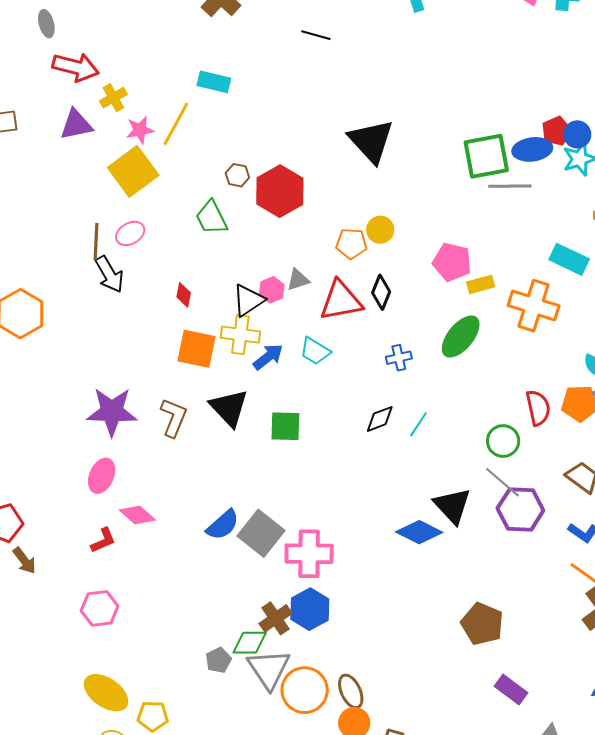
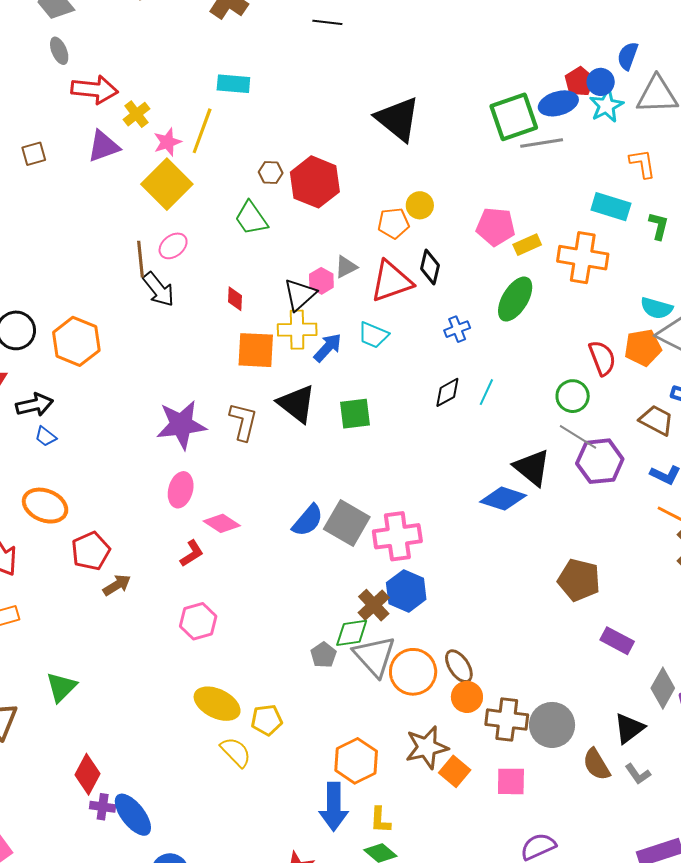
brown arrow: (24, 561) -> (117, 585), turned -76

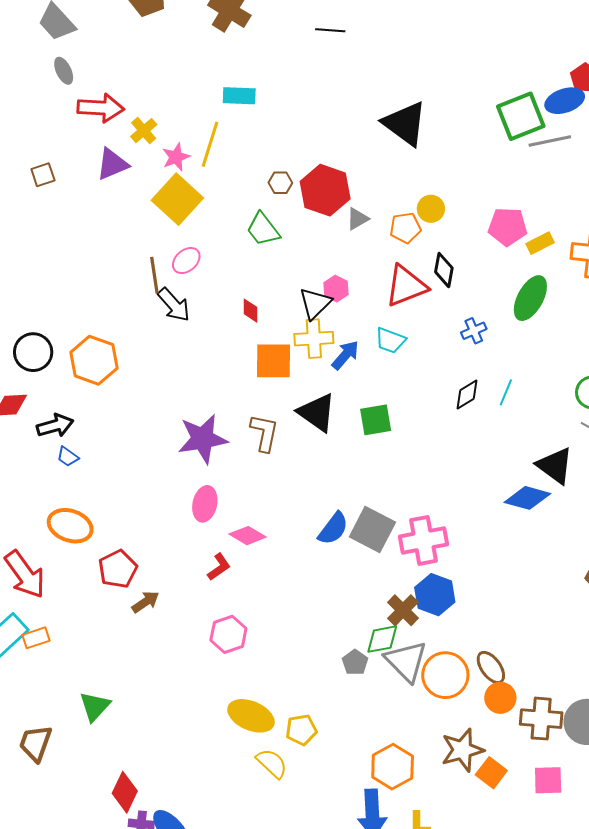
gray triangle: (346, 267) -> (357, 219), moved

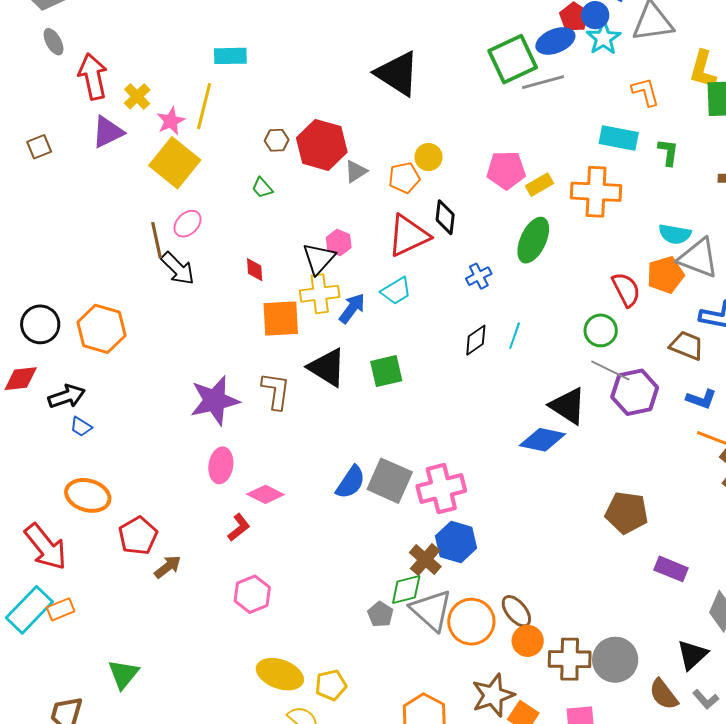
red arrow: (101, 108) -> (93, 77), turned -102
green trapezoid: (263, 229) -> (262, 188), size x0.6
cyan trapezoid: (390, 340) -> (396, 291), turned -48

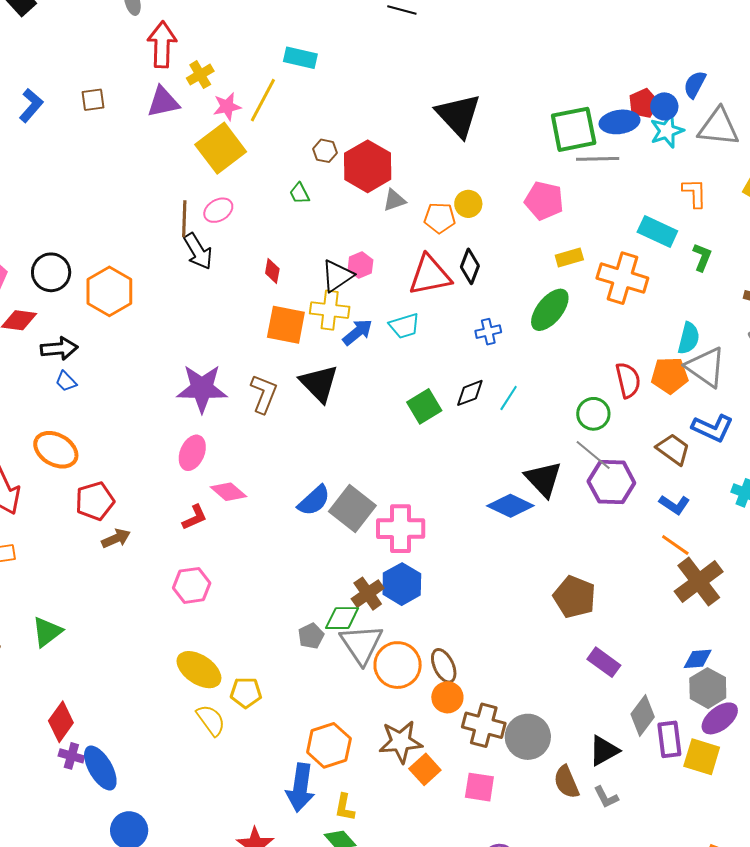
pink pentagon: (506, 170) -> (544, 201), moved
cyan semicircle: (675, 234) -> (689, 338), turned -100
green square: (386, 371) -> (424, 406), moved, turned -32

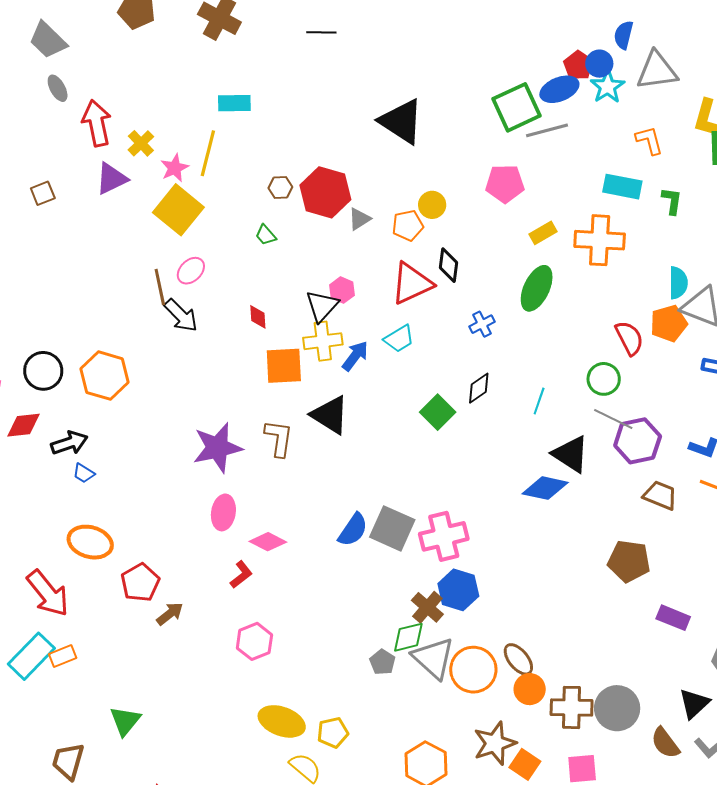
cyan line: (509, 398) -> (539, 401), moved
brown trapezoid: (673, 449) -> (660, 495), moved

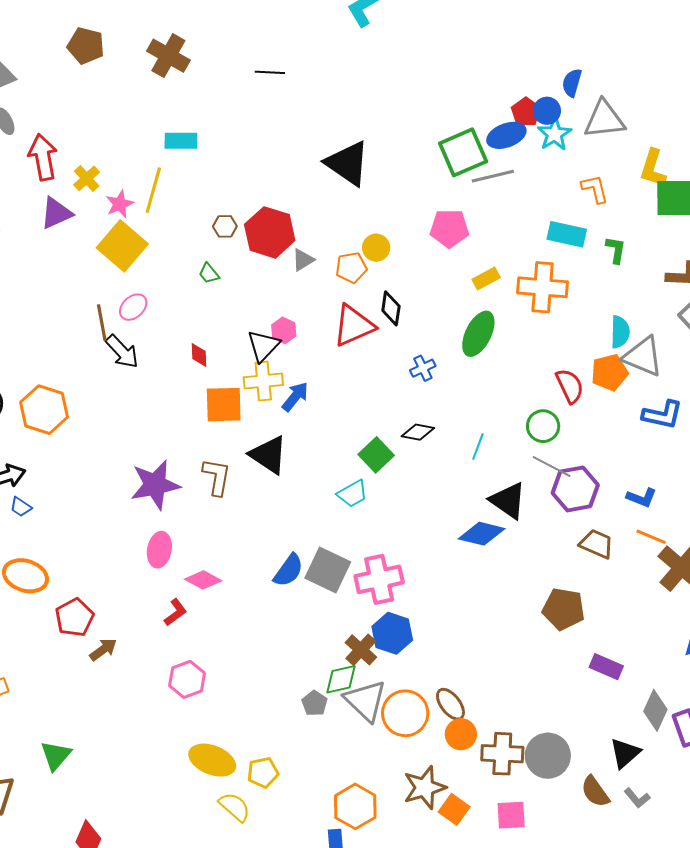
cyan trapezoid: (399, 339) -> (352, 494), moved
black diamond: (479, 388) -> (418, 432), turned 44

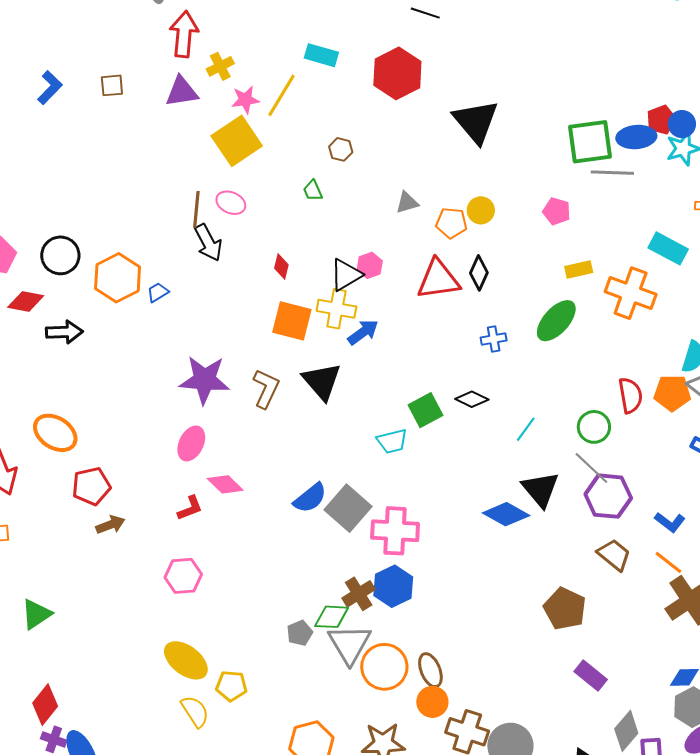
pink pentagon: (449, 228) -> (557, 211), size x0.7
red hexagon: (270, 232) -> (397, 73), moved
pink ellipse: (133, 307) -> (231, 203), turned 52
blue trapezoid: (21, 507) -> (158, 292), moved, turned 100

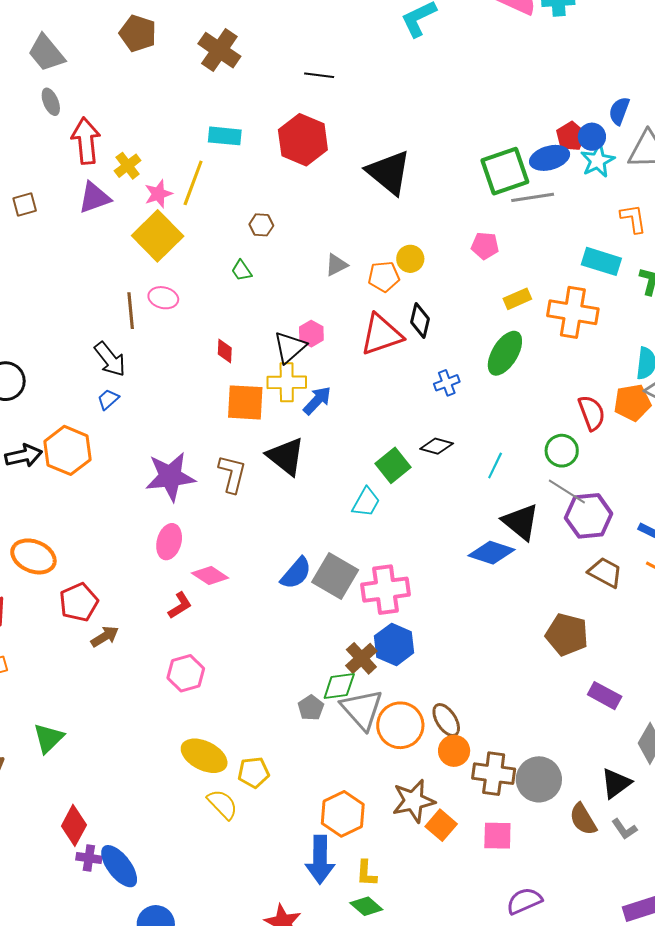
black arrow: (208, 243) -> (110, 359), moved
orange hexagon: (118, 278) -> (68, 450), moved
cyan trapezoid: (392, 441) -> (366, 502), turned -36

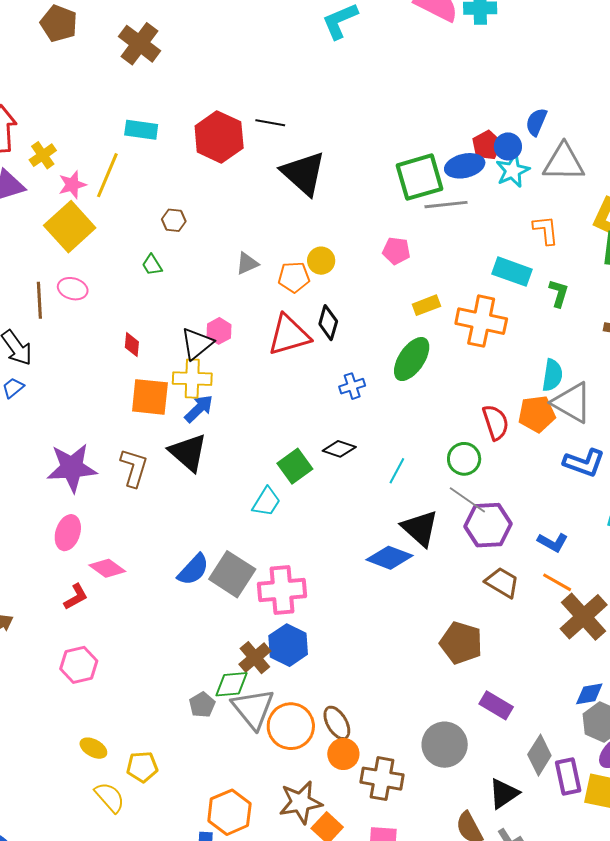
black line: (319, 75) -> (270, 123), moved
blue arrow: (317, 400) -> (199, 409), moved
yellow ellipse: (204, 756) -> (93, 748), size x0.6
gray circle: (539, 779) -> (445, 745), moved

